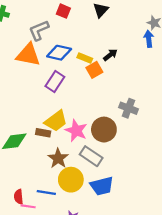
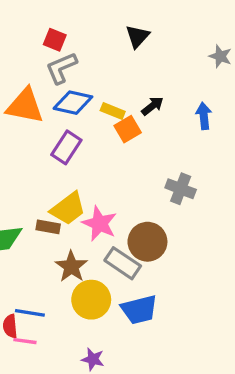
red square: (63, 11) -> (55, 40), moved
gray L-shape: (39, 30) -> (61, 68), moved
blue arrow: (149, 39) -> (204, 116), moved
brown circle: (104, 130) -> (147, 242), moved
blue line: (46, 192) -> (30, 313), moved

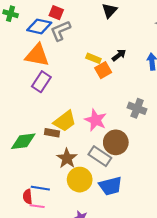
blue diamond: (73, 103) -> (39, 26), moved
purple rectangle: (66, 147) -> (41, 82), moved
pink star: (99, 223) -> (96, 120), moved

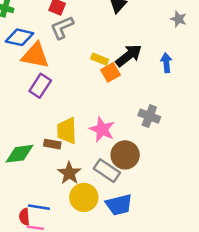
blue diamond: (39, 26) -> (20, 37), moved
black arrow: (119, 55) -> (129, 55), size x1.6
yellow trapezoid: (65, 121) -> (67, 131), turned 125

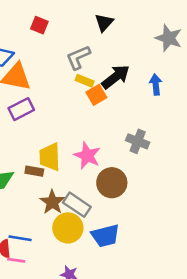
gray star: (178, 19) -> (169, 38), size x1.5
gray L-shape: (62, 28) -> (78, 57), moved
purple rectangle: (40, 86) -> (21, 109), turned 30
gray rectangle: (107, 171) -> (77, 205), moved

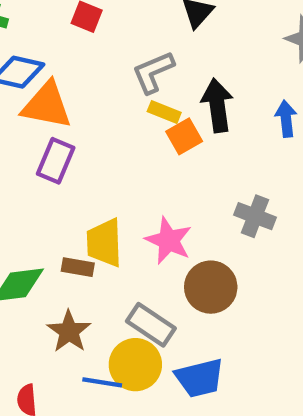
black arrow: (116, 77) -> (217, 105), turned -60
purple rectangle: (21, 109) -> (56, 161), turned -40
brown star: (52, 202) -> (69, 331), moved
blue line: (20, 238) -> (102, 382), moved

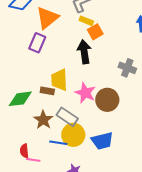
orange triangle: (47, 105) -> (47, 18), moved, turned -50
black arrow: (217, 105) -> (84, 52), moved
pink star: (169, 241) -> (85, 93), moved
gray rectangle: (151, 325) -> (67, 117), moved

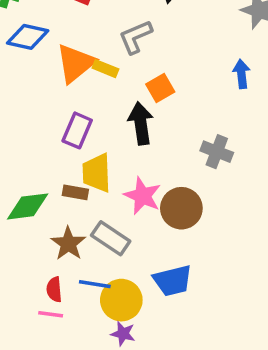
yellow rectangle: (86, 21) -> (105, 69), moved
purple rectangle: (37, 43) -> (77, 130), moved
yellow circle: (73, 135) -> (121, 300), moved
red semicircle: (24, 151) -> (54, 289), moved

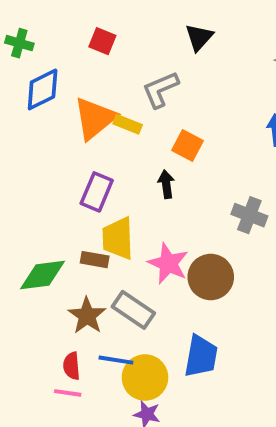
blue diamond: (28, 37) -> (43, 89), turned -39
orange square: (160, 88) -> (188, 146), turned -32
black arrow: (141, 123) -> (166, 184), size x0.6
blue trapezoid: (173, 281) -> (201, 356), turned -66

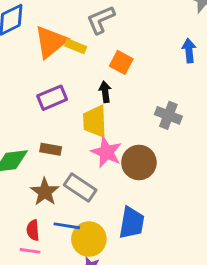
purple rectangle: (97, 192) -> (52, 98), turned 44
yellow trapezoid: (118, 238) -> (95, 121), moved

